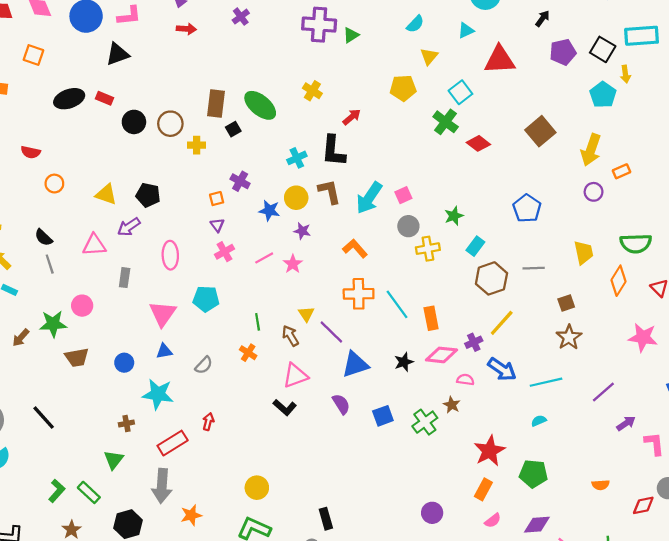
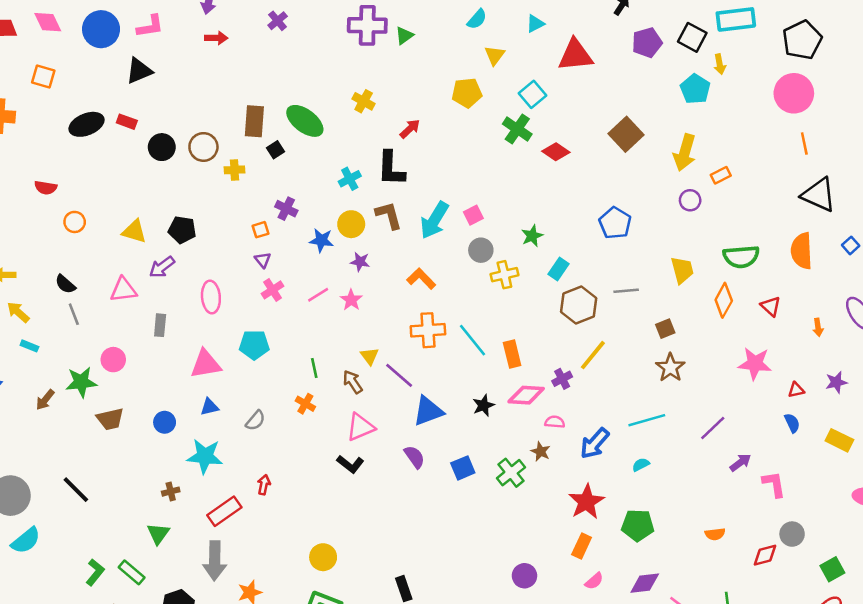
pink triangle: (163, 314) -> (206, 364), turned 48
blue arrow: (502, 369) -> (595, 443), moved, turned 100

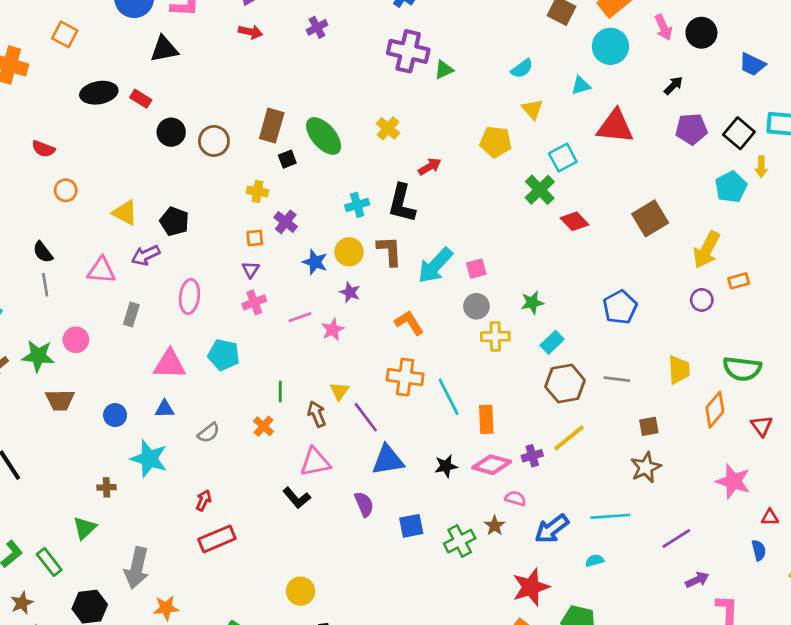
yellow triangle: (495, 55) -> (532, 109), turned -30
yellow cross: (234, 170) -> (257, 192), moved
red rectangle: (224, 511) -> (217, 539), moved
yellow circle: (323, 557) -> (301, 591), moved

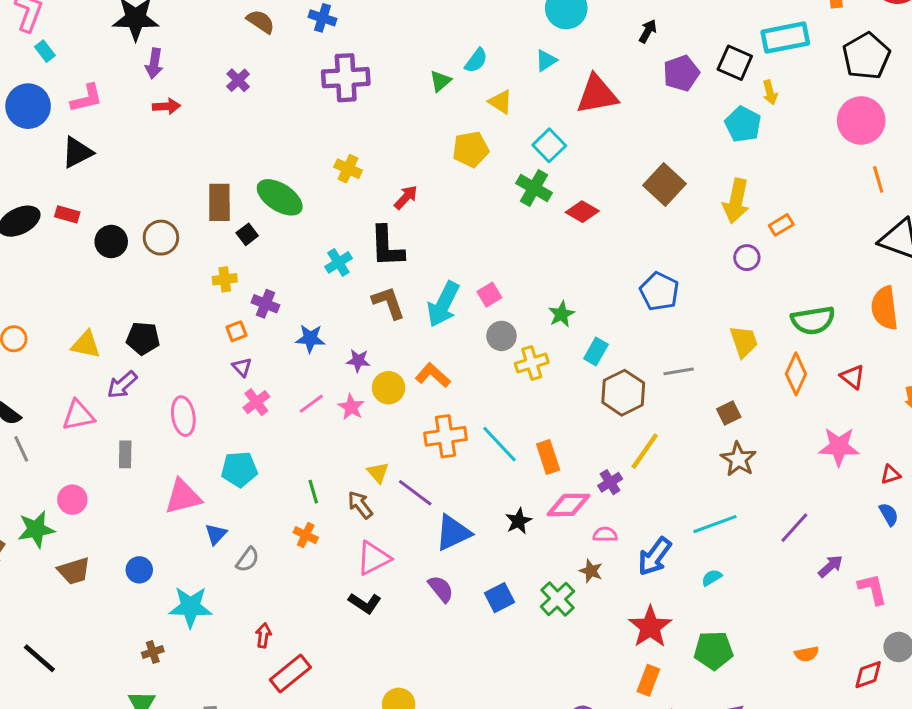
green triangle: (444, 70) -> (440, 81), moved
yellow circle: (349, 252) -> (389, 388), moved
blue triangle: (164, 409) -> (216, 534), moved, turned -30

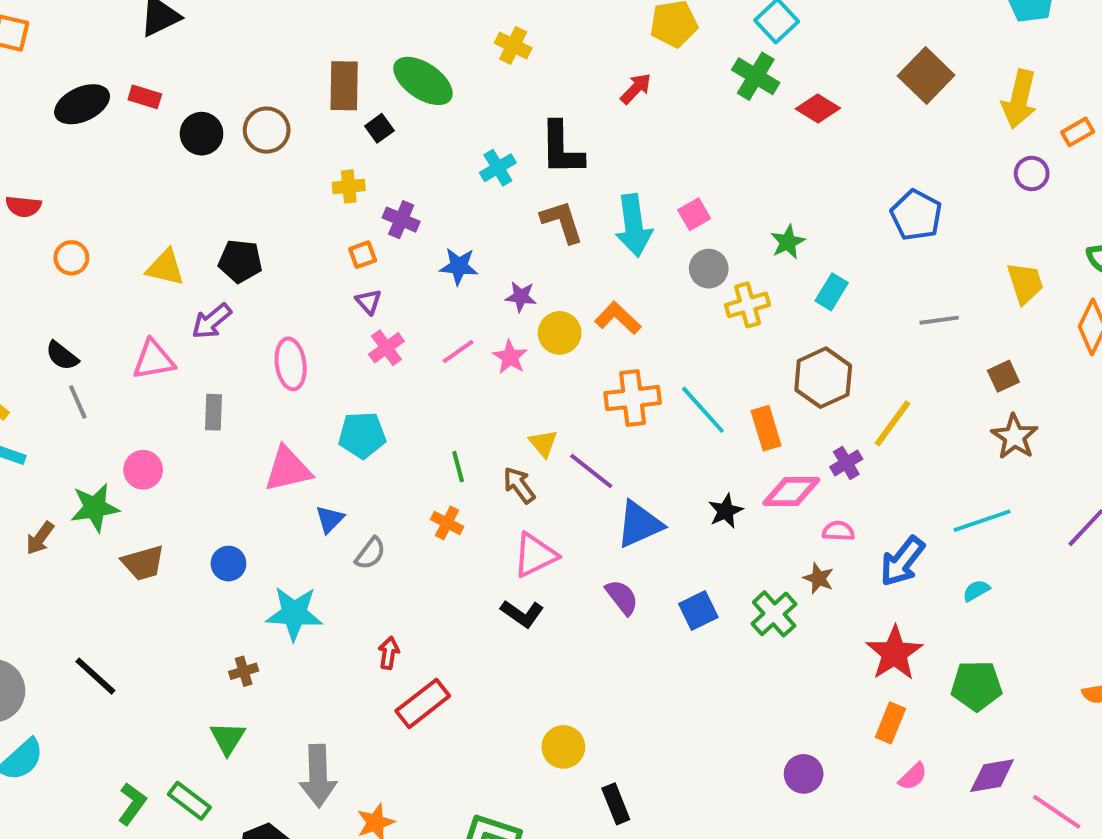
red arrow: (406, 197) -> (636, 88), moved
cyan arrow: (443, 304) -> (634, 225), turned -36
brown hexagon: (623, 393) -> (823, 378), moved

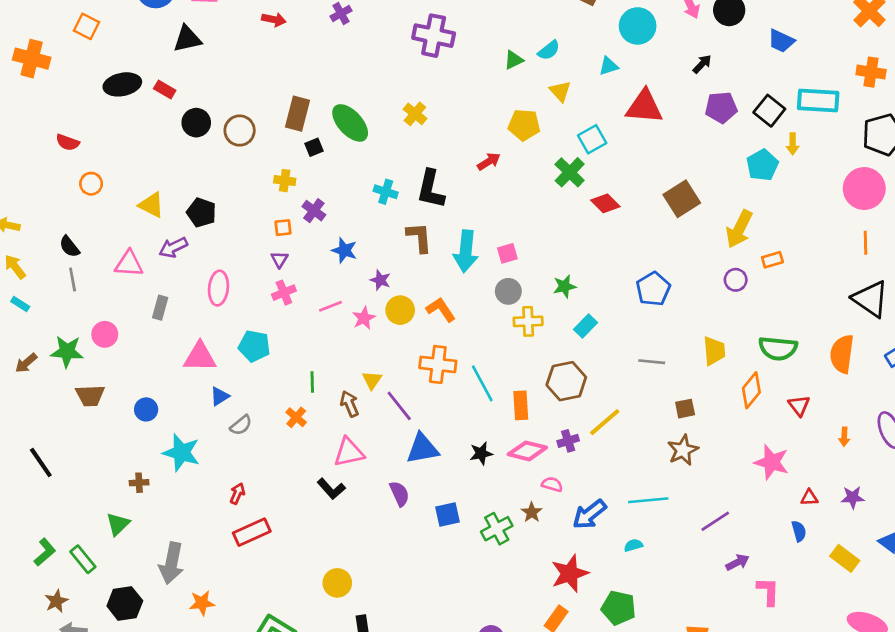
cyan cross: (498, 168) -> (386, 192), turned 35

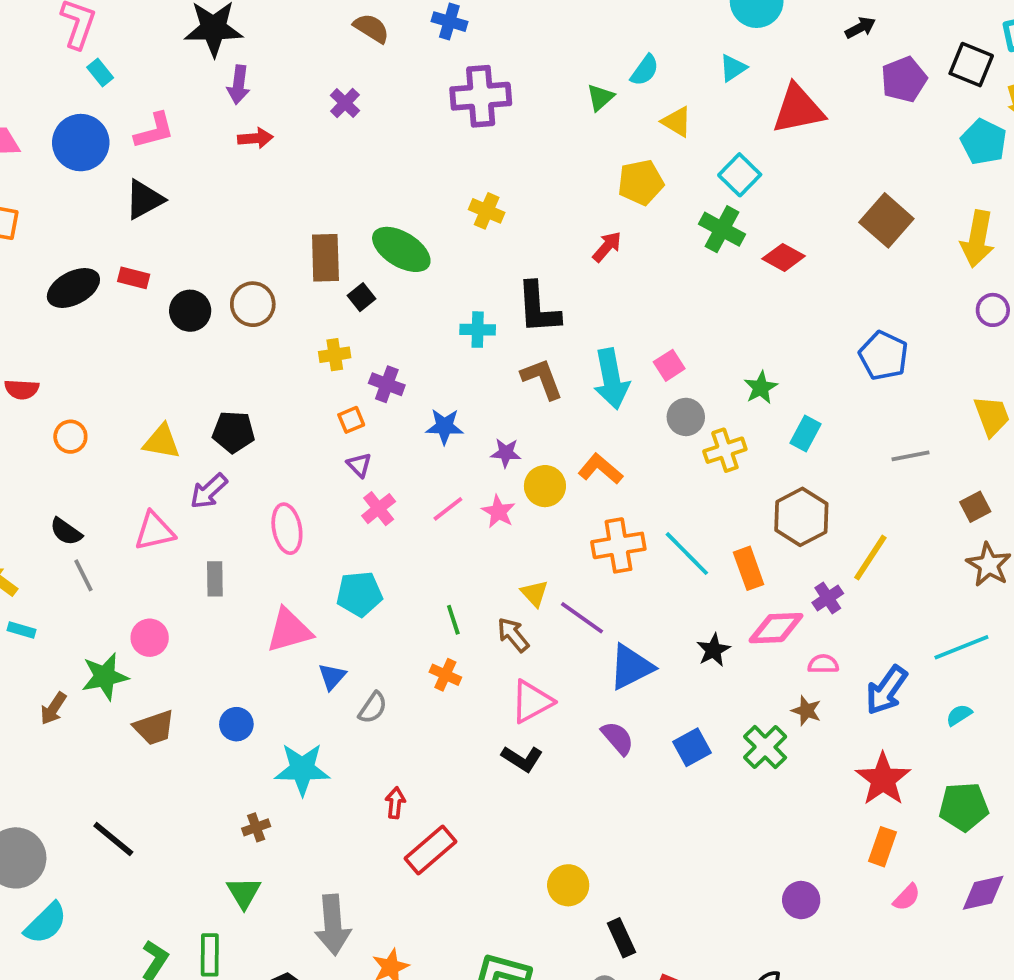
black arrow: (702, 64) -> (860, 28), turned 35
green rectangle: (83, 559) -> (210, 955), turned 56

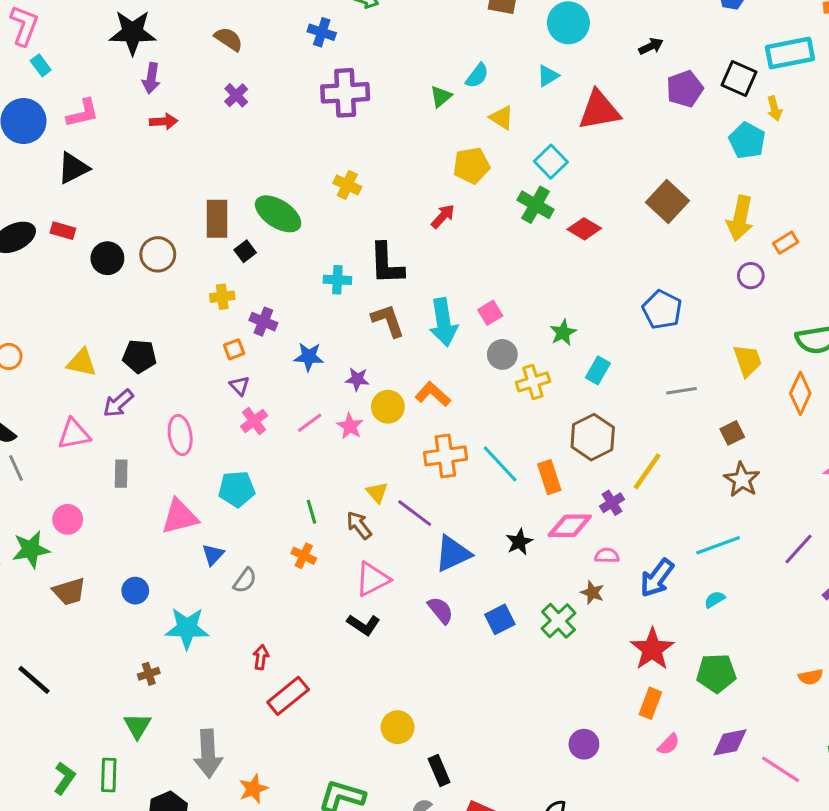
brown semicircle: (371, 28) -> (229, 39), moved

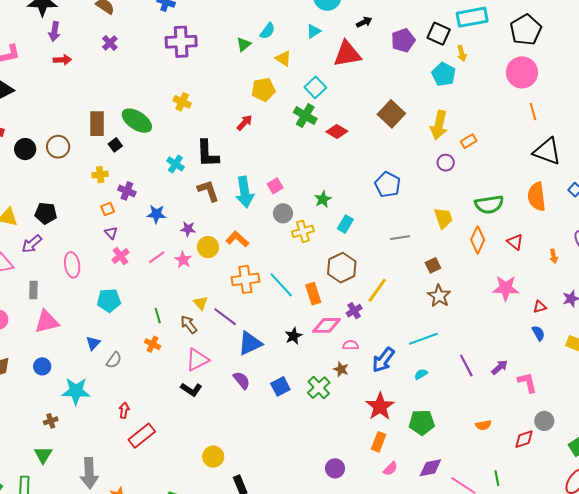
black arrow: (651, 46) -> (364, 22), moved
cyan cross: (337, 280) -> (175, 164), turned 30
pink triangle: (180, 517) -> (47, 322), moved
purple line: (798, 549) -> (466, 366), moved, turned -70

